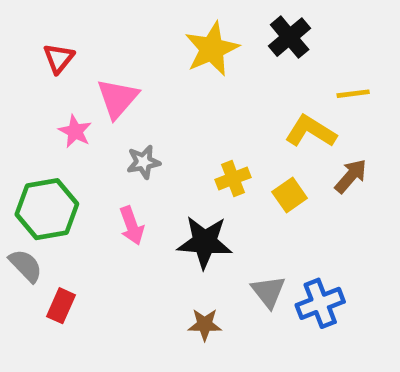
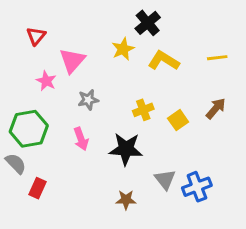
black cross: (290, 37) -> (148, 23), moved
yellow star: (212, 49) -> (123, 49), moved, size x0.7
yellow L-shape: (311, 131) -> (164, 61), moved

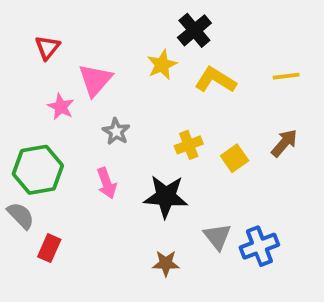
gray star: (88, 100) -> (116, 132), turned -30

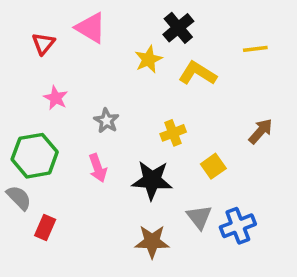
yellow line: (286, 76) -> (255, 49), moved
pink triangle: (95, 80) -> (91, 28), moved, turned -40
yellow square: (235, 158) -> (213, 166), moved
brown star: (166, 263) -> (152, 242), size x1.4

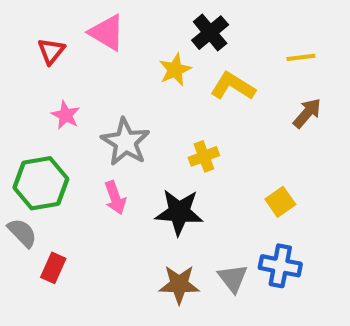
gray star: (106, 121) -> (125, 142), size x1.6
brown arrow: (261, 131) -> (307, 113), moved
yellow square: (213, 166) -> (280, 202), moved
gray triangle: (199, 217) -> (233, 278), moved
blue cross: (238, 226) -> (280, 266), turned 32

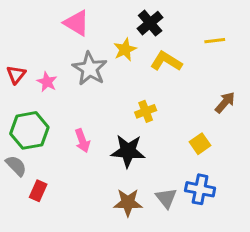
red triangle: (51, 51) -> (16, 75), moved
brown arrow: (307, 113) -> (225, 102), moved
gray star: (125, 142) -> (90, 69), moved

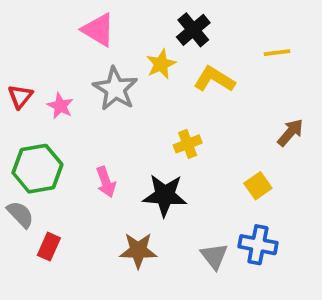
brown star: (128, 203) -> (138, 250), moved

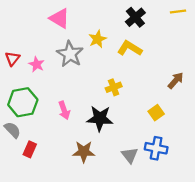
black cross: (193, 30) -> (135, 17), moved
yellow line: (277, 53) -> (178, 11), moved

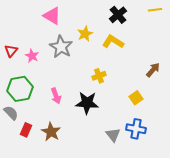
brown star: (84, 152) -> (51, 132), moved, turned 30

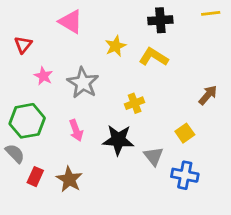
black cross: (118, 15) -> (160, 20), turned 36
gray star: (61, 47) -> (83, 83), moved
red triangle: (11, 51) -> (23, 45), moved
gray triangle: (113, 135) -> (154, 156), moved

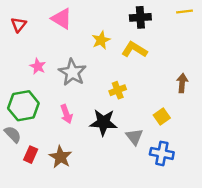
red triangle: (23, 45) -> (19, 25), moved
brown arrow: (208, 95) -> (182, 83), turned -36

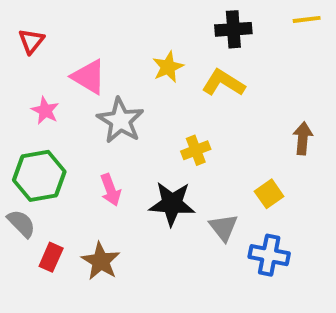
pink triangle: (62, 19) -> (89, 77), moved
pink star: (38, 66) -> (45, 111), moved

